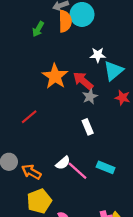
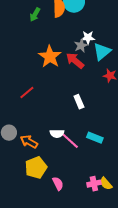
gray star: (90, 97) -> (81, 46), moved
white semicircle: (63, 163) -> (57, 134), turned 40

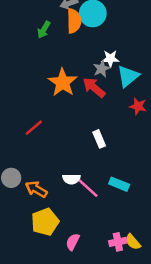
pink semicircle: (58, 184) -> (73, 242), turned -128

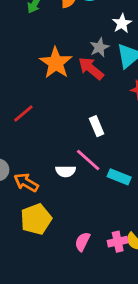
white star: (110, 59) -> (122, 23), moved, turned -30
pink line: (88, 188) -> (88, 160), moved
pink semicircle: (73, 242) -> (82, 242), moved

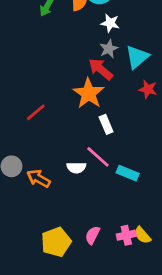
white star: (122, 23) -> (110, 23), moved, turned -30
orange star: (56, 63) -> (88, 93), moved
yellow pentagon: (36, 219) -> (56, 242), moved

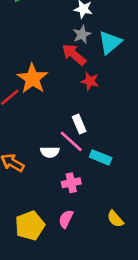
red star: (148, 89) -> (90, 81), moved
orange star: (88, 93) -> (32, 79), moved
white rectangle: (106, 124) -> (79, 124), moved
pink cross: (126, 235) -> (71, 183), moved

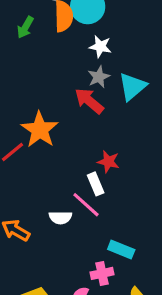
red star: (90, 81) -> (108, 162), moved
cyan rectangle: (101, 157) -> (121, 249), moved
pink cross: (71, 183) -> (102, 273), moved

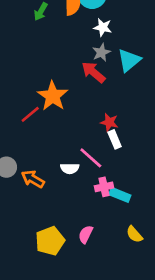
white rectangle: (96, 184) -> (115, 139), moved
pink cross: (102, 273) -> (104, 187), moved

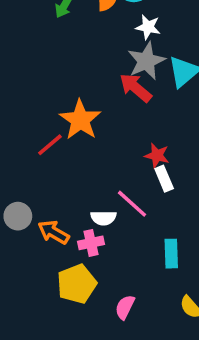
gray star: (101, 52) -> (146, 61), size x1.5
pink cross: (104, 187) -> (91, 243), moved
cyan rectangle: (120, 195) -> (171, 254), turned 66
yellow pentagon: (50, 241) -> (77, 284), moved

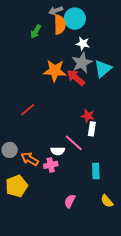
orange star: (80, 120) -> (55, 71), moved, turned -30
white rectangle: (164, 179) -> (92, 129), turned 32
yellow pentagon: (77, 284) -> (17, 186), moved

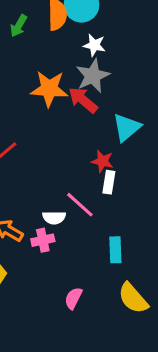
cyan triangle: (103, 69) -> (127, 127), moved
yellow semicircle: (107, 201) -> (133, 298), size x1.5

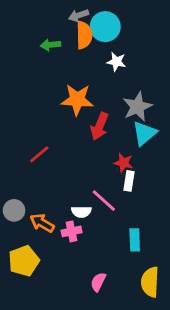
green arrow: (19, 26) -> (50, 45), turned 54
gray star: (93, 76) -> (137, 107), moved
red arrow: (83, 100) -> (100, 126), moved, turned -108
yellow semicircle: (133, 298) -> (150, 282), turned 44

